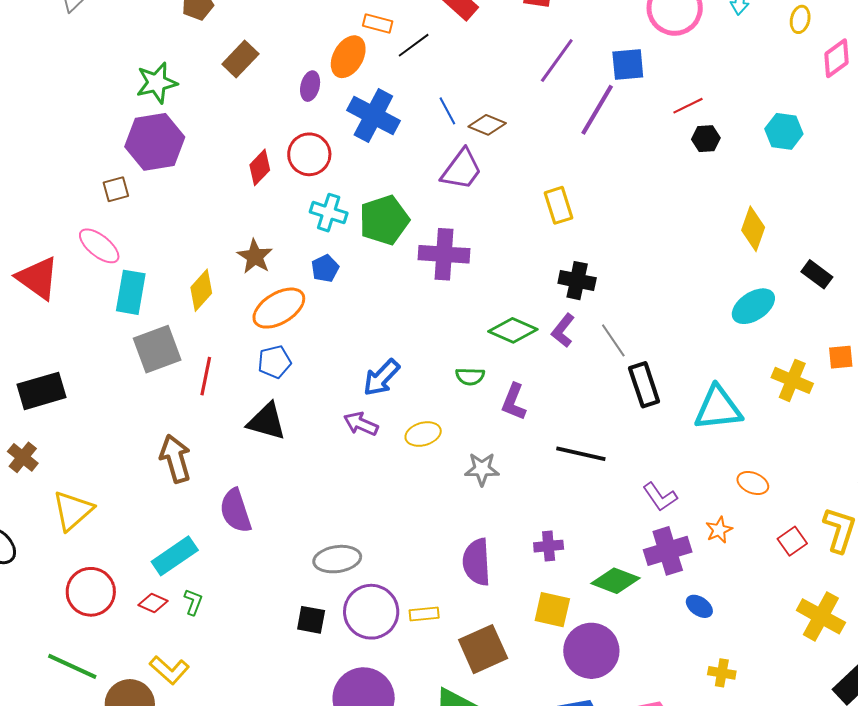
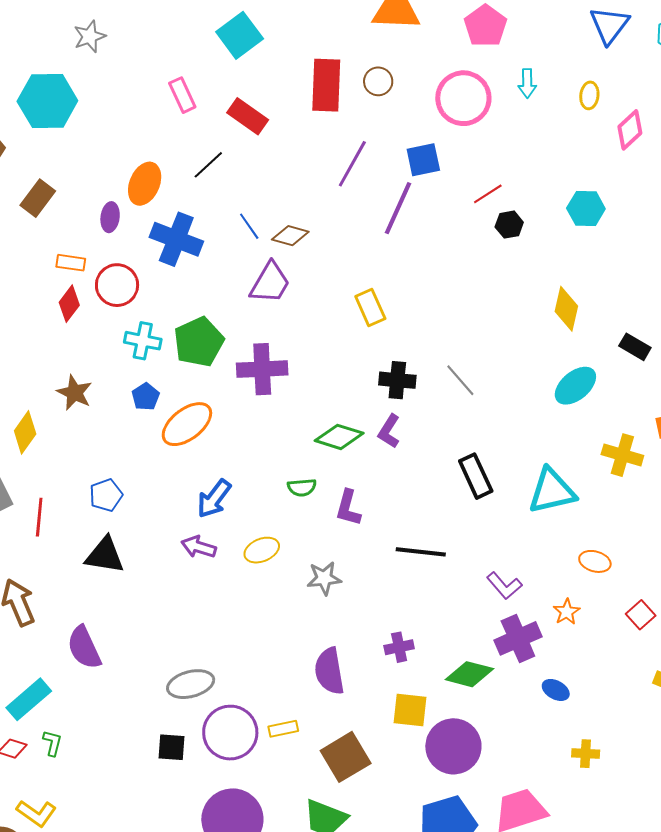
orange rectangle: (378, 23) -> (71, 263), moved
orange ellipse: (279, 308) -> (187, 424), moved
gray line: (613, 340) -> (460, 380), moved

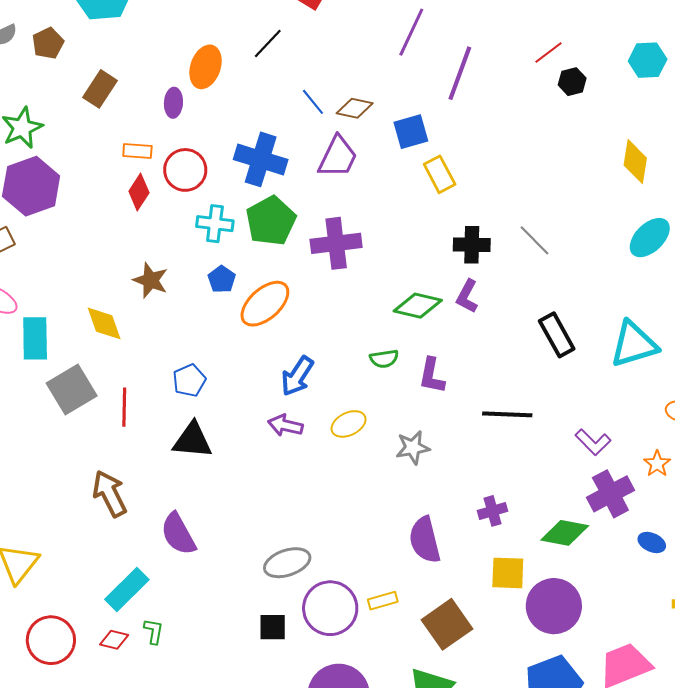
blue square: (423, 160) -> (411, 132), moved
blue cross: (176, 239) -> (261, 159), moved
yellow diamond: (25, 432) -> (104, 323), turned -51

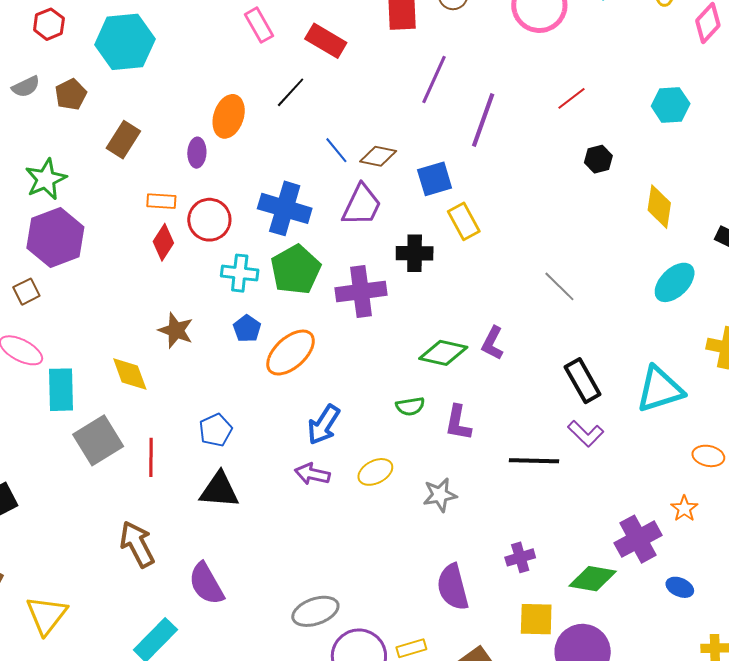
black hexagon: (572, 82) -> (598, 159), moved
black cross: (472, 245) -> (415, 253), moved
purple L-shape: (593, 442) -> (586, 434), moved

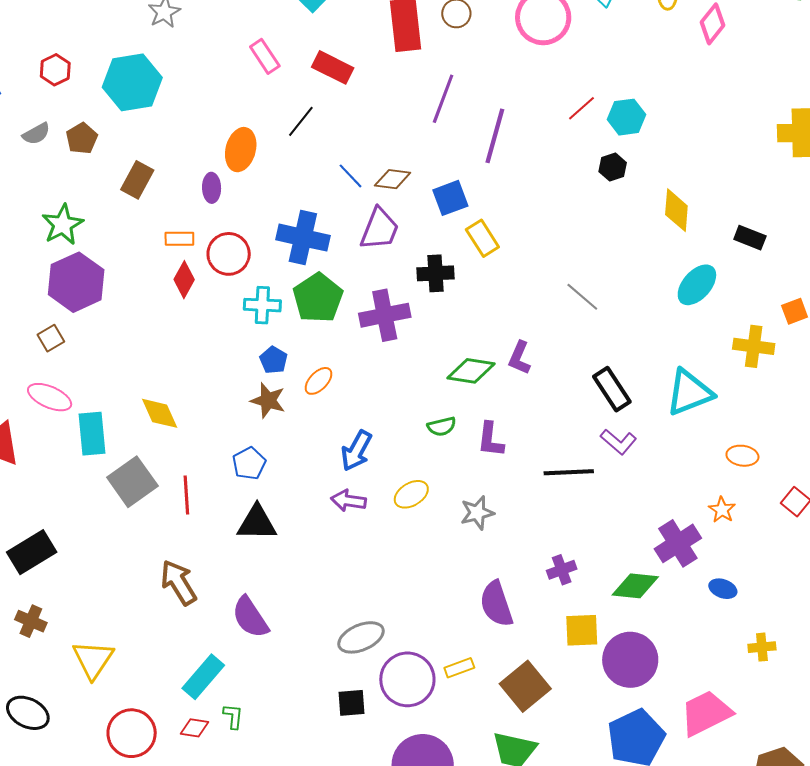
cyan hexagon: (671, 105) -> (627, 117), moved
brown star: (176, 330) -> (268, 400), moved
orange ellipse: (291, 353) -> (319, 381), size x0.6

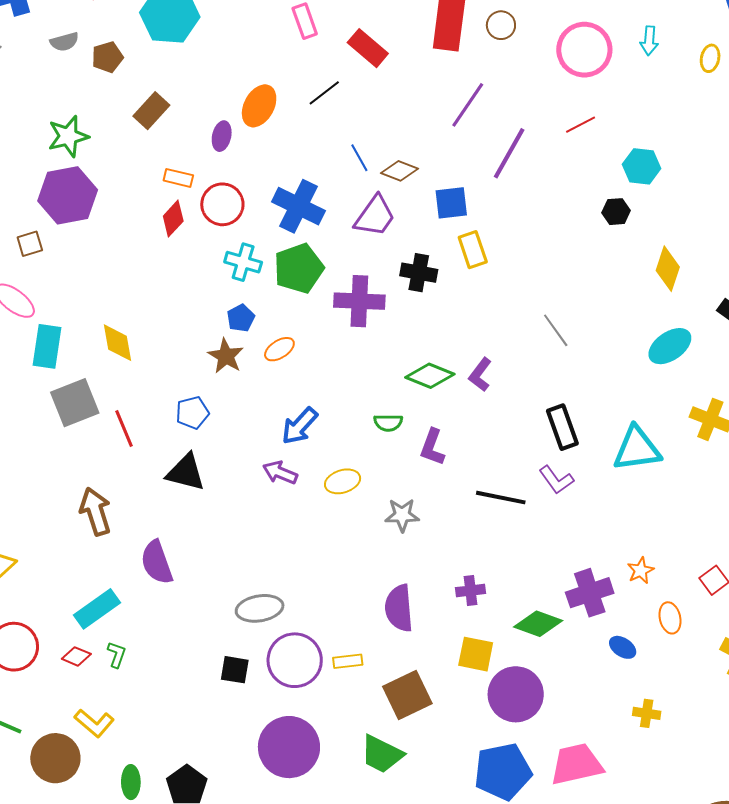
red line: (582, 108) -> (581, 125), moved
orange ellipse: (742, 456) -> (670, 618), moved, turned 56
red line: (186, 495) -> (124, 428), turned -33

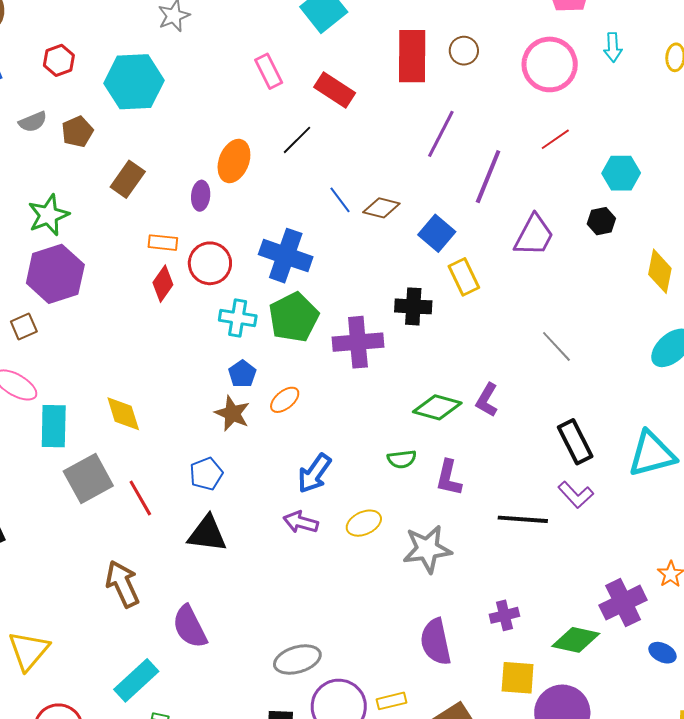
blue square: (451, 203) -> (437, 233), turned -36
purple trapezoid: (375, 216) -> (534, 235), moved
gray star: (402, 515) -> (427, 549), size x1.4

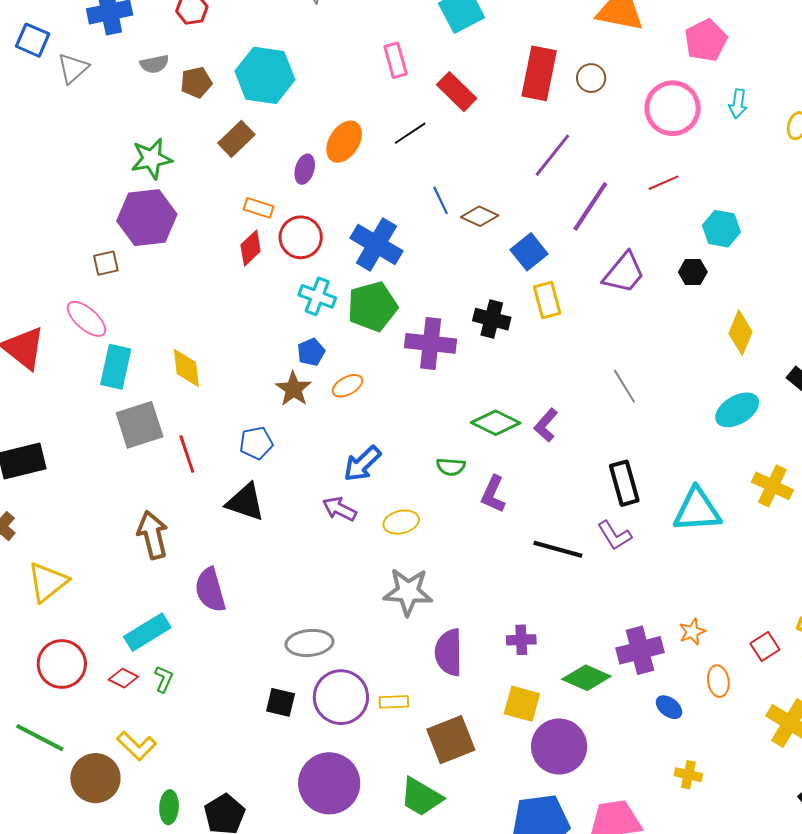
cyan hexagon: (134, 82) -> (265, 75), moved
gray star: (427, 549) -> (408, 592), moved

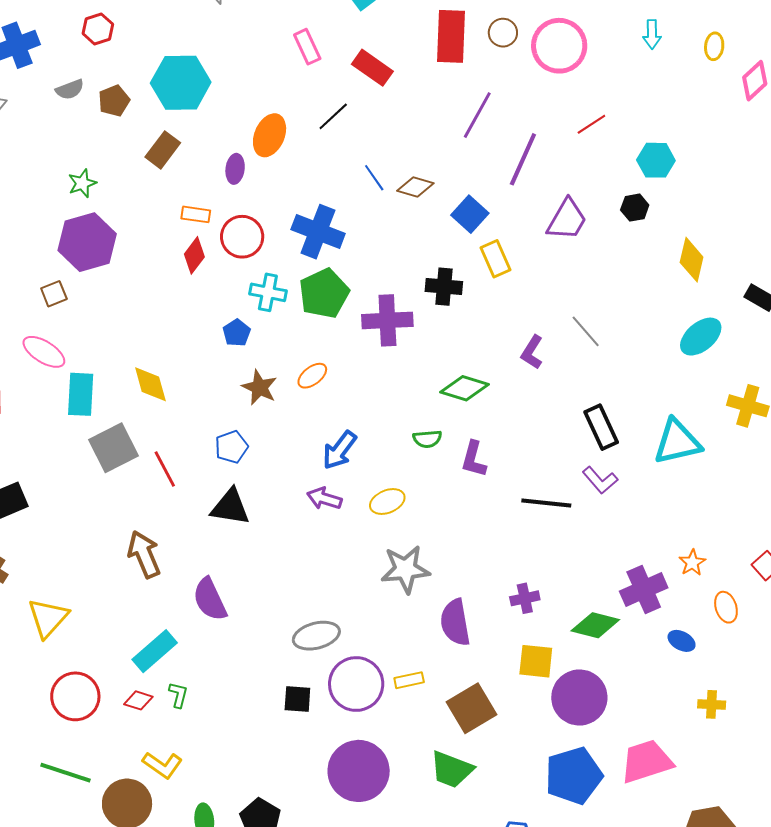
pink circle: (673, 108) -> (559, 46), moved
green star: (152, 159) -> (82, 183), size x0.7
blue pentagon: (311, 352) -> (237, 333), moved
purple L-shape: (546, 425) -> (532, 352), moved

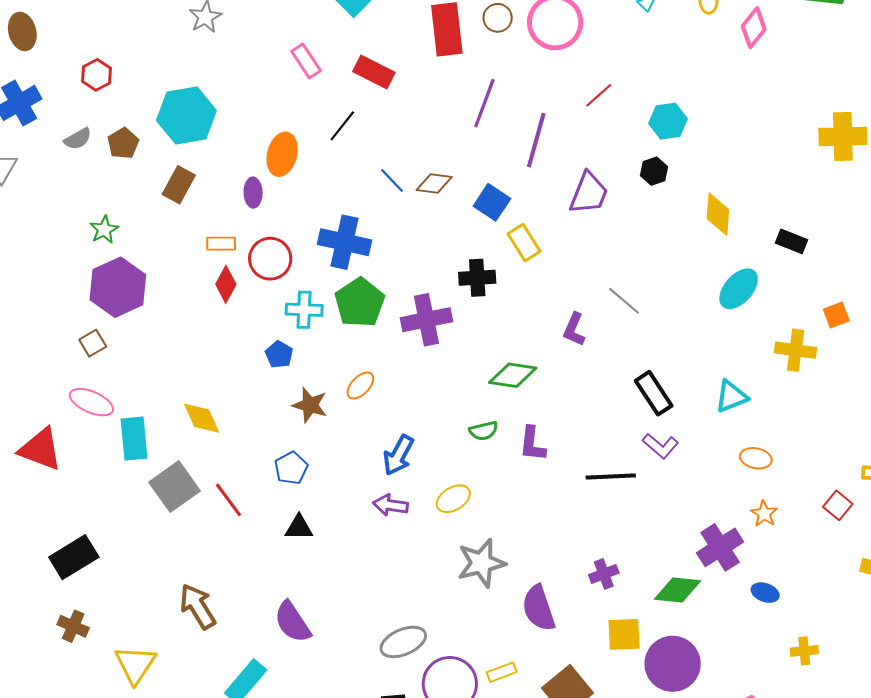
cyan triangle: (677, 442) -> (731, 396), size x0.7
black triangle: (230, 507) -> (299, 528), size x0.7
brown arrow: (144, 554) -> (198, 606), moved
orange ellipse: (726, 607) -> (756, 458), moved, turned -52

